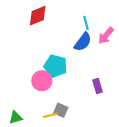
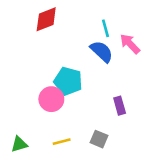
pink arrow: (106, 36) -> (130, 44), turned 96
blue semicircle: (83, 42) -> (102, 52), turned -84
gray square: (61, 110) -> (99, 139), moved

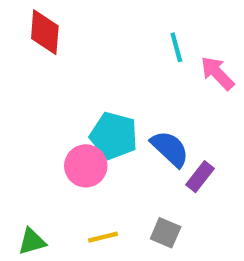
red diamond: (46, 19) -> (45, 32), moved, turned -64
blue semicircle: (102, 52) -> (170, 149), moved
purple rectangle: (120, 106) -> (200, 177), turned 54

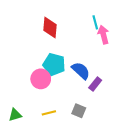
red diamond: (45, 32) -> (50, 27), moved
cyan line: (176, 47) -> (95, 22), moved
pink arrow: (217, 73) -> (103, 35), turned 30

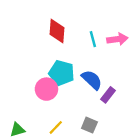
cyan line: (95, 22) -> (93, 39), moved
pink arrow: (103, 35) -> (117, 39), turned 96
yellow line: (49, 113) -> (56, 127), turned -32

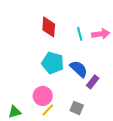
pink circle: (46, 89) -> (43, 96), moved

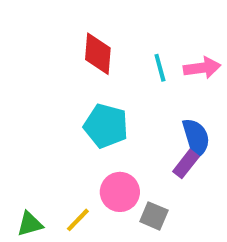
blue semicircle: (79, 69) -> (196, 138), moved, turned 30
pink circle: (43, 96) -> (120, 192), moved
yellow line: (48, 110) -> (78, 220), moved

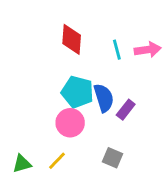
blue semicircle: (196, 138) -> (104, 98), moved
purple rectangle: (186, 164) -> (126, 110), moved
pink circle: (120, 192) -> (70, 123), moved

